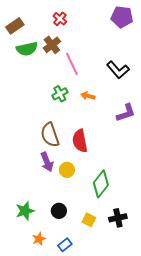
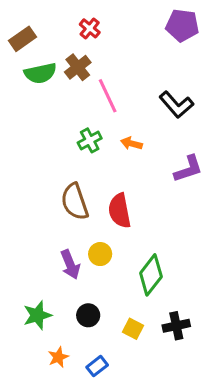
purple arrow: (47, 162) -> (70, 264), moved

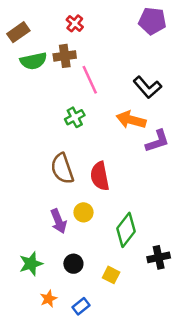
brown cross: (78, 67) -> (65, 56), turned 30
orange arrow: (132, 143) -> (131, 120), moved, size x1.6
black cross: (176, 326) -> (159, 257), moved

